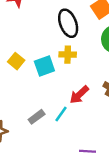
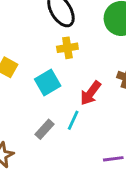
cyan square: (44, 66) -> (48, 82), moved

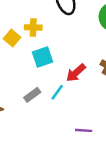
yellow cross: (67, 48) -> (33, 27), moved

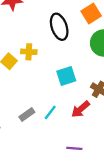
cyan square: (42, 57) -> (66, 76), moved
red arrow: (76, 73) -> (80, 109), moved

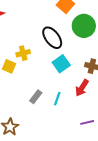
black ellipse: (59, 27) -> (52, 38), moved
gray rectangle: (27, 115) -> (36, 97), moved

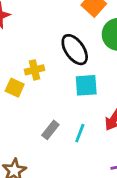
cyan square: (61, 64) -> (86, 85), turned 30

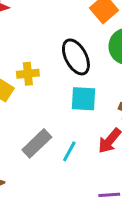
gray rectangle: (50, 130) -> (37, 143), size x1.4

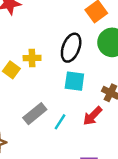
black ellipse: (76, 57) -> (71, 48), turned 44

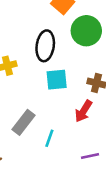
cyan line: (60, 122) -> (49, 138), moved

